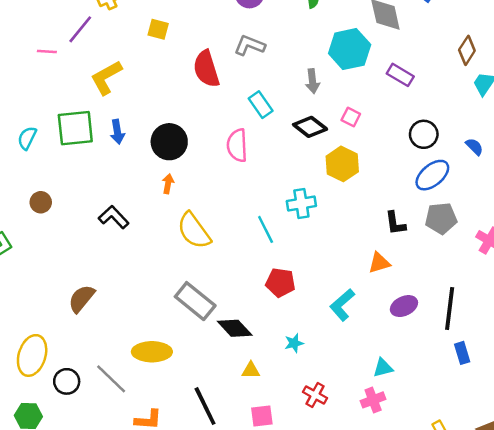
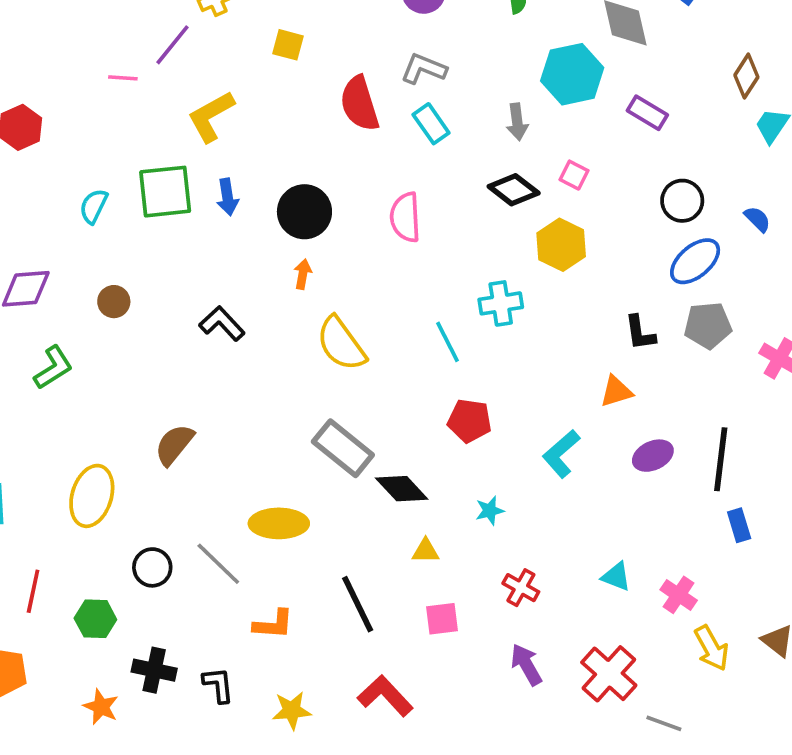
cyan rectangle: (261, 105) -> (431, 124), moved
yellow ellipse: (32, 355) -> (92, 496), moved
cyan triangle: (383, 368) -> (616, 577), moved, turned 35
pink cross: (373, 400) -> (679, 595), moved, turned -35

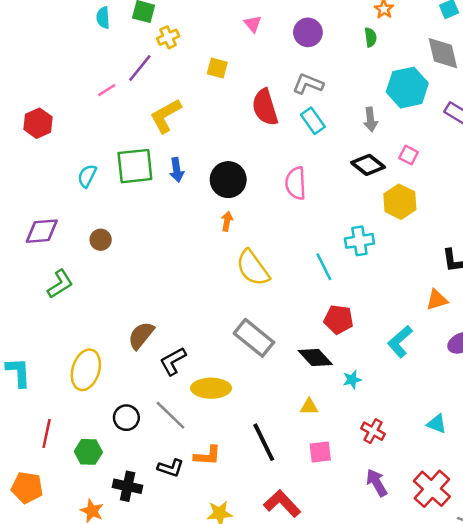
pink line: (123, 78) -> (107, 90), turned -36
black L-shape: (222, 324) -> (173, 361), moved, turned -76
black diamond: (402, 489) -> (315, 358), moved
black L-shape: (218, 685) -> (171, 468), moved, turned 115

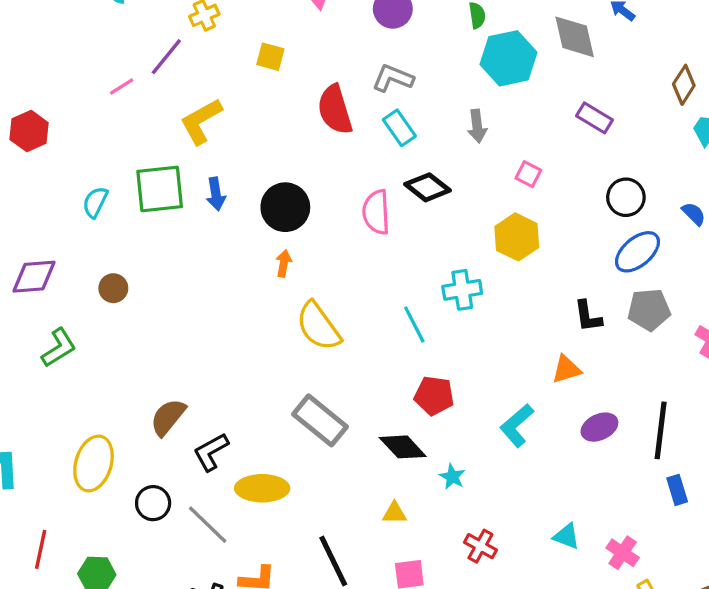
cyan hexagon: (407, 88) -> (509, 58), moved
black diamond: (368, 165) -> (427, 187), moved
cyan star: (352, 380) -> (452, 477), turned -30
black circle: (126, 418) -> (153, 503), moved

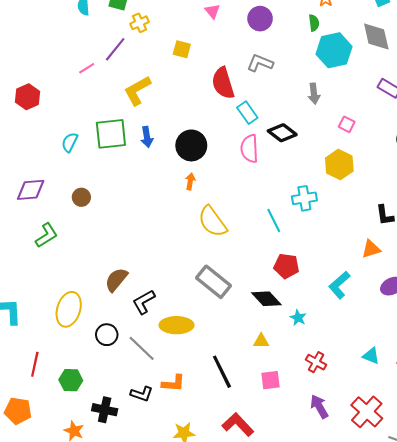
cyan rectangle: (399, 128) -> (247, 113), moved

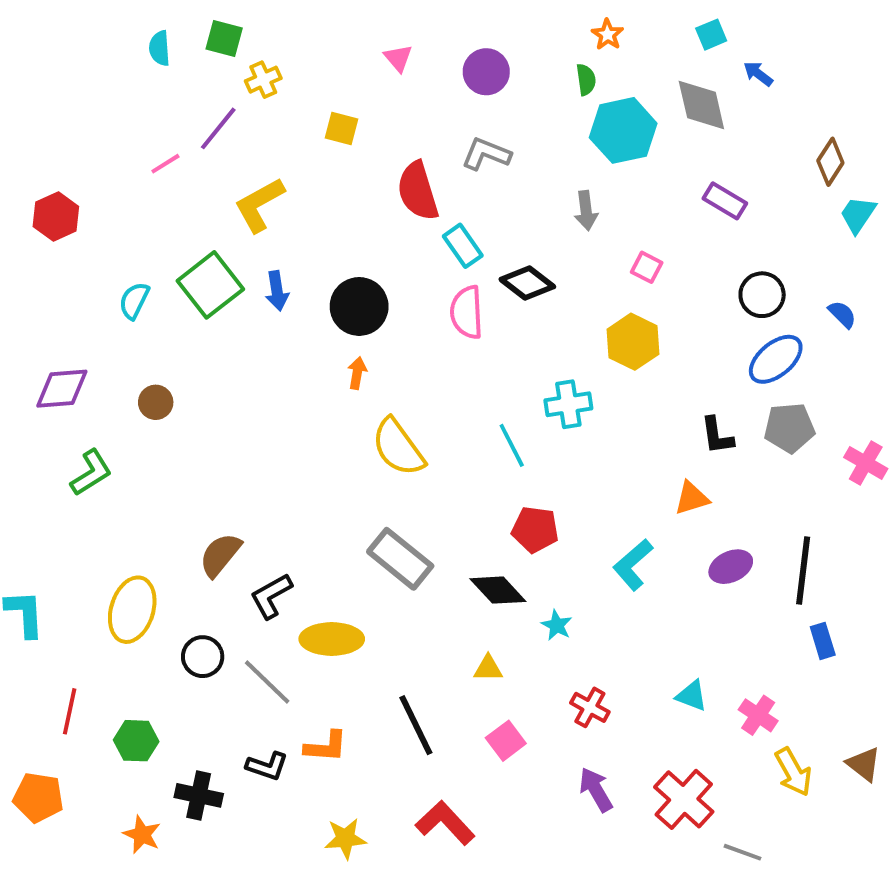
green square: (111, 134) -> (210, 285), turned -32
pink square: (271, 380) -> (506, 741), turned -30

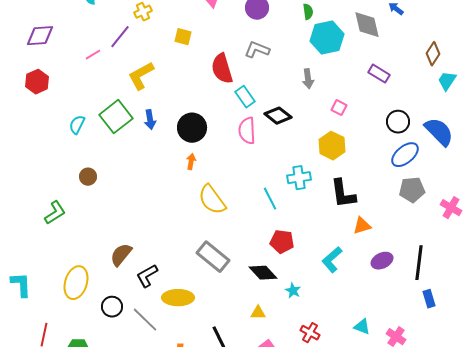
blue semicircle: (842, 314) -> (439, 132), size x2.0
purple diamond: (62, 389) -> (40, 36), moved
black L-shape: (717, 436) -> (343, 194), moved, size x1.5

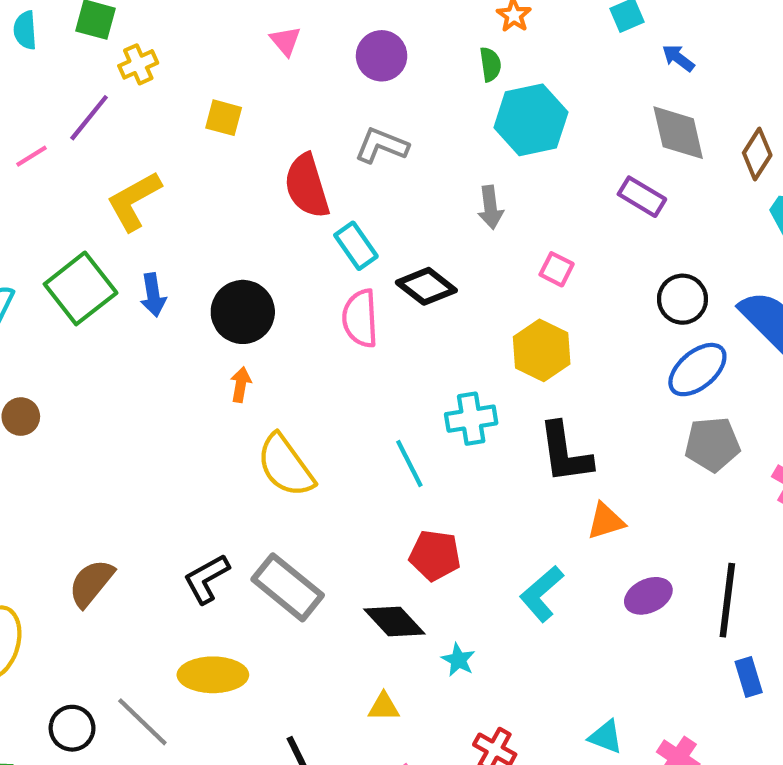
gray diamond: (367, 25) -> (678, 133), moved
black L-shape: (147, 276) -> (207, 579), moved
black circle: (112, 307) -> (72, 728), moved

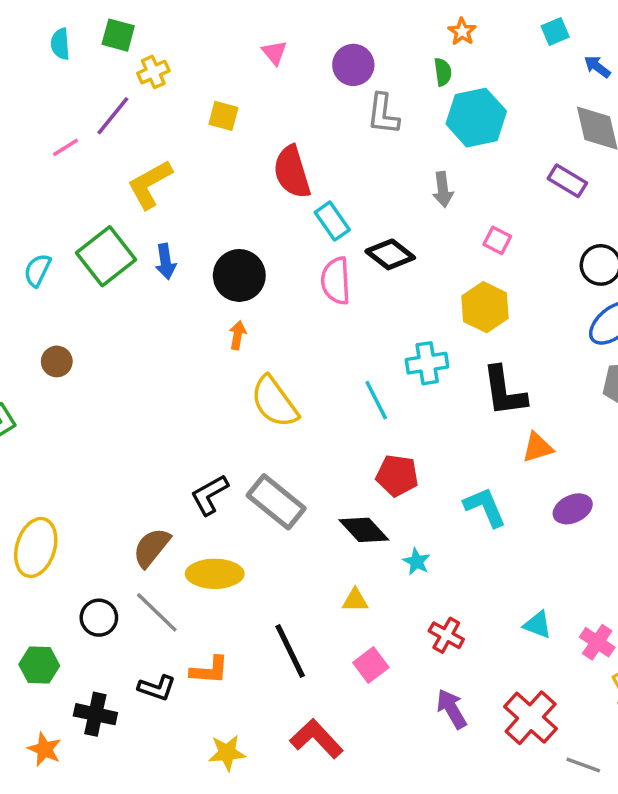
gray L-shape: (382, 145) -> (383, 114), moved, turned -105
brown semicircle: (91, 583) -> (152, 547), moved
cyan L-shape: (542, 594) -> (485, 507), turned 108

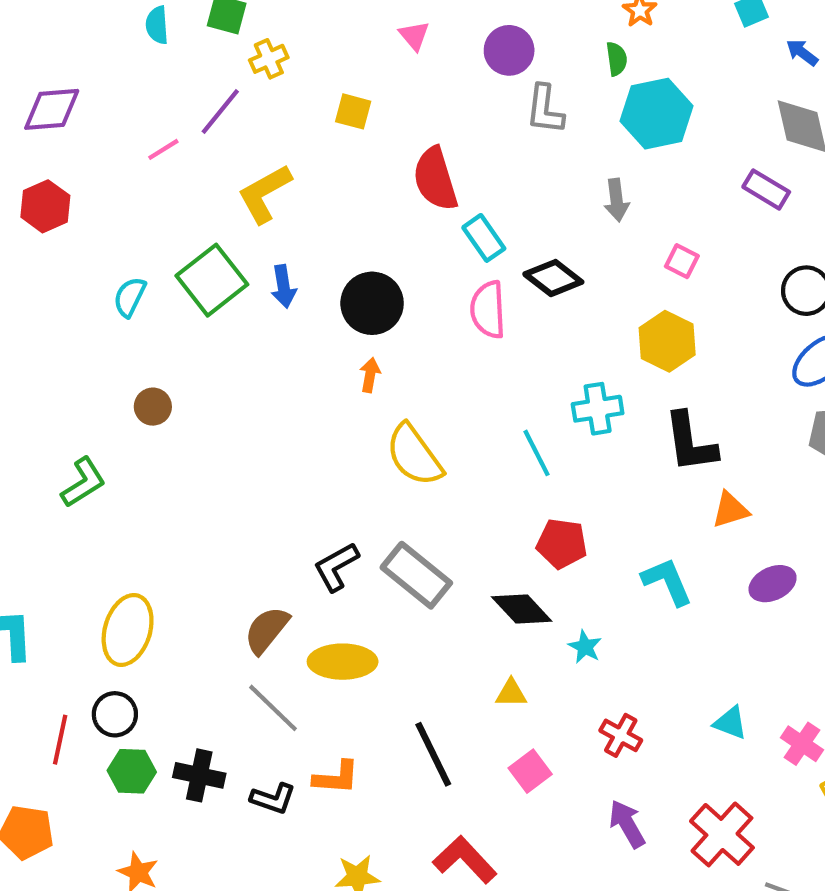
black circle: (99, 618) -> (115, 714), moved
black cross: (95, 714) -> (199, 775), moved

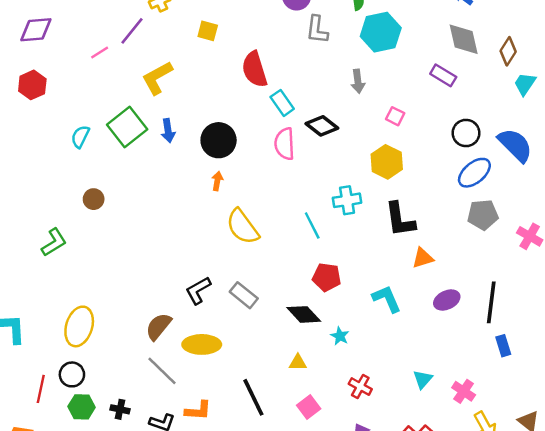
gray rectangle: (416, 575) -> (244, 295), size x0.7
cyan triangle: (730, 723) -> (423, 379), turned 50
black cross: (199, 775) -> (120, 409), size x0.7

